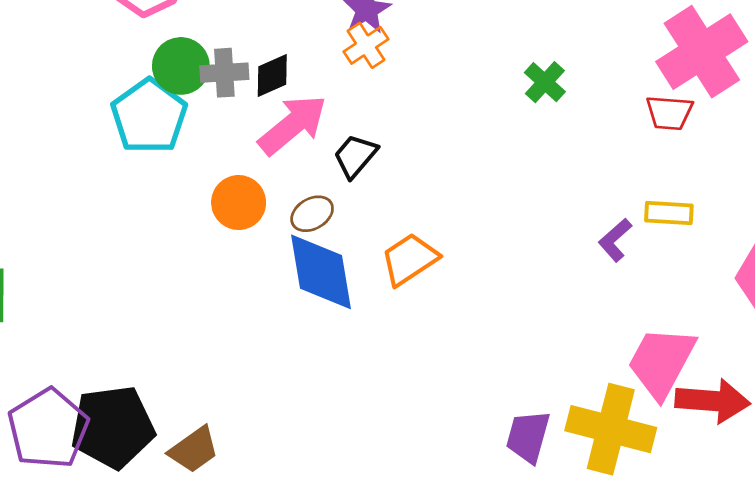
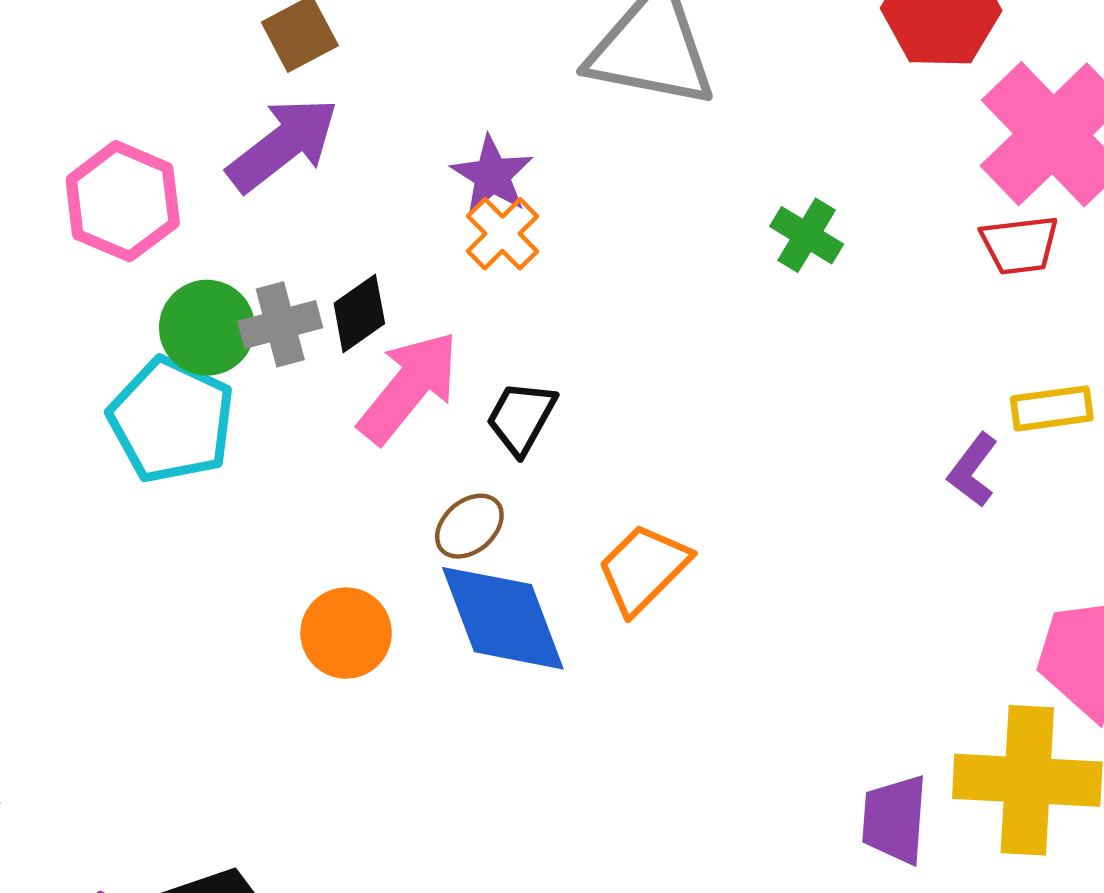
orange circle: (239, 203) -> (346, 633), moved

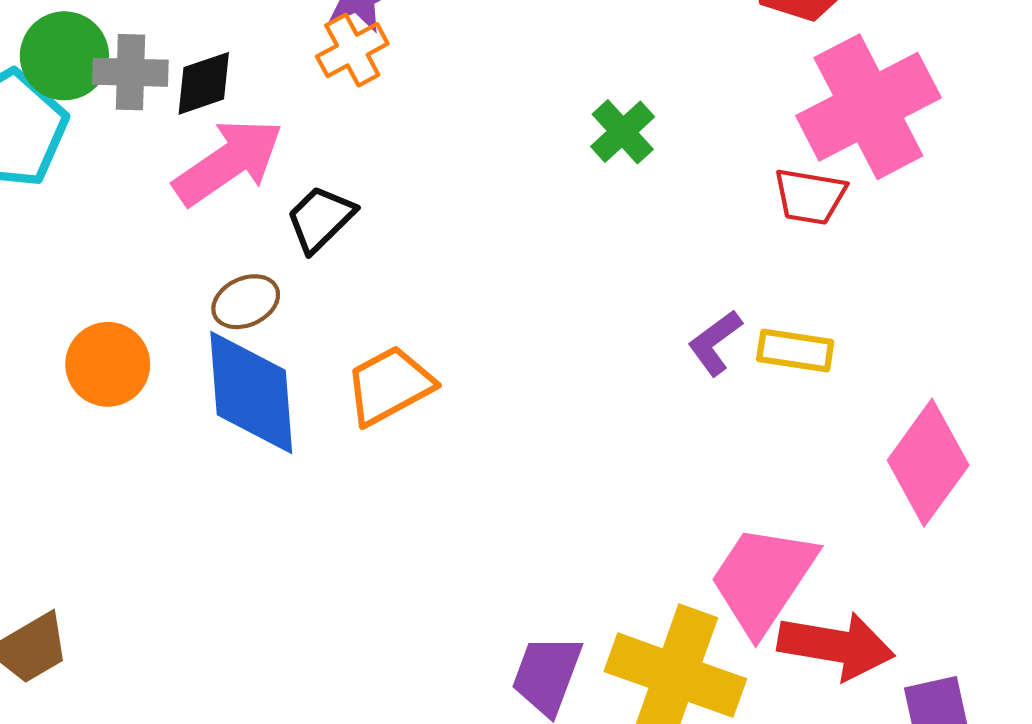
purple L-shape: (973, 470) -> (715, 343), moved

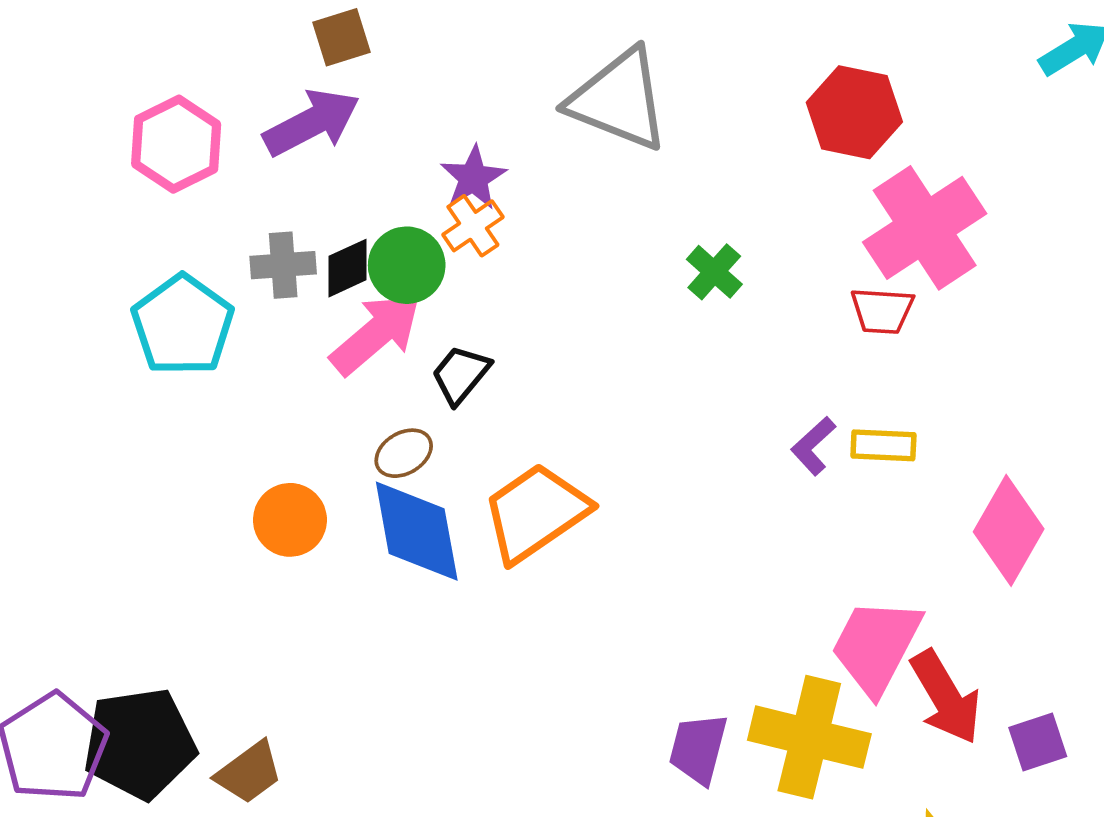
green circle: (64, 56) -> (407, 265), moved
orange trapezoid: (389, 386) -> (536, 513), size x1.4
red arrow: (836, 646) -> (946, 697), turned 56

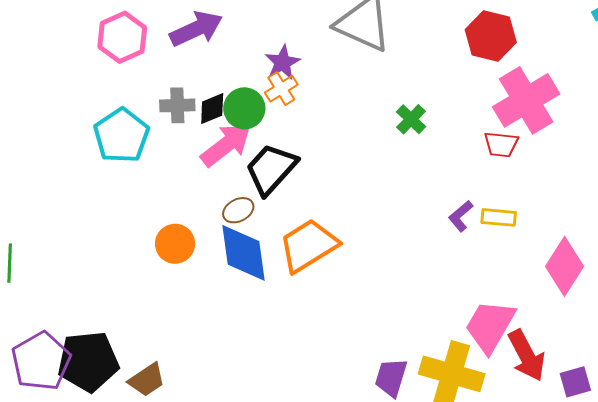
black trapezoid: (461, 375) -> (271, 169), size x1.6

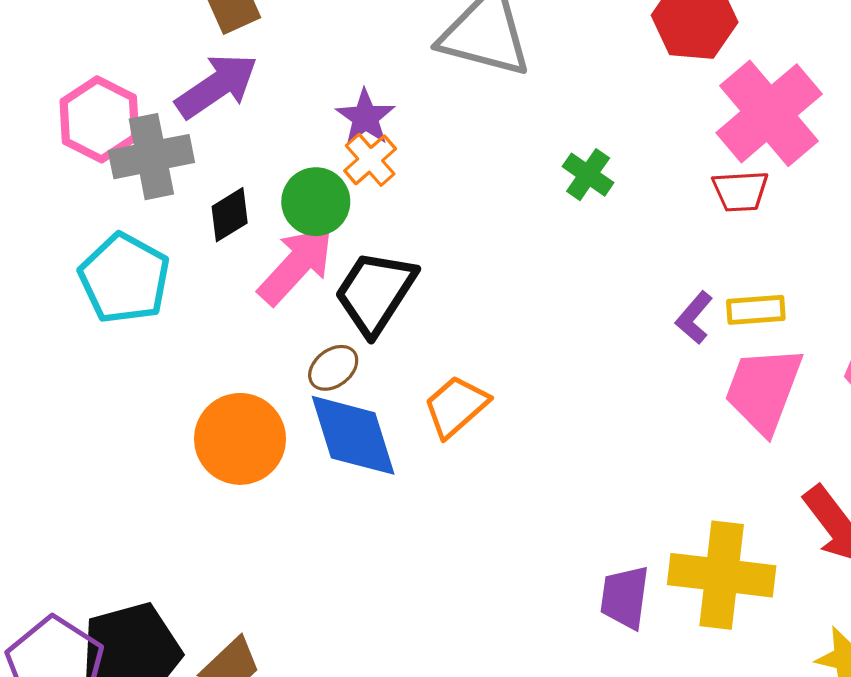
gray cross: (177, 105) -> (151, 157), moved, size x1.4
black diamond: (212, 109) -> (230, 215), moved
orange circle: (175, 244) -> (240, 439), size x1.4
orange trapezoid: (308, 246) -> (456, 406), size x0.7
pink trapezoid: (490, 326) -> (764, 390), moved

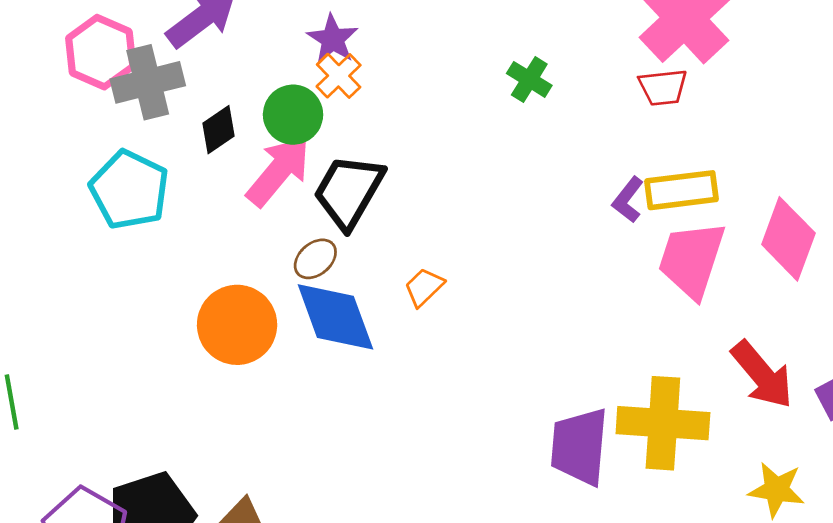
yellow rectangle: (756, 310) -> (681, 190), size x1.4
orange trapezoid: (456, 406) -> (424, 287), size x0.7
purple trapezoid: (625, 597) -> (579, 447), size x1.4

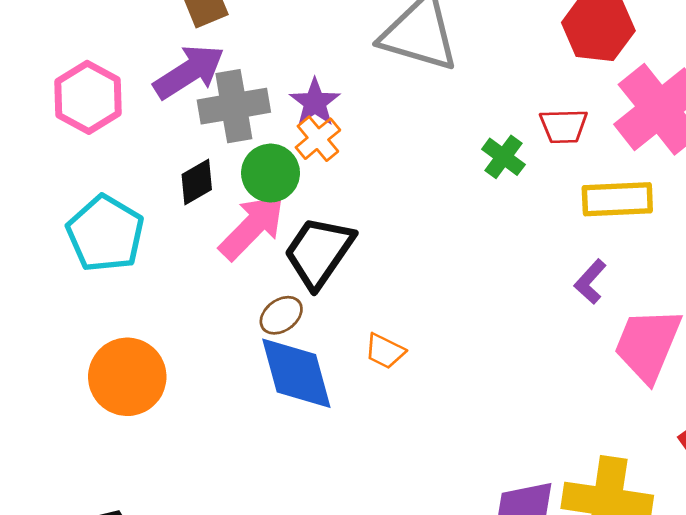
gray cross: (148, 82) -> (234, 106), moved
red trapezoid: (663, 87) -> (564, 126), moved
yellow rectangle: (681, 190) -> (617, 199), moved
orange trapezoid: (424, 287) -> (385, 351), turned -114
orange circle: (237, 325) -> (127, 377), moved

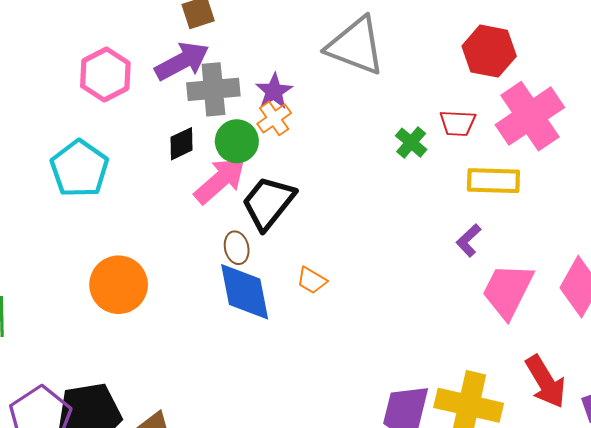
cyan pentagon: (105, 234) -> (79, 169), moved
brown ellipse: (281, 315) -> (237, 248), turned -72

